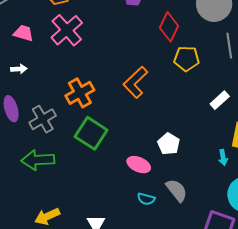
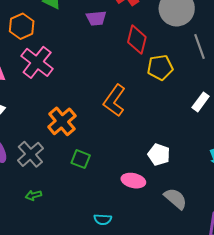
green square: (91, 133) -> (81, 159), size x0.6
green arrow: (38, 160) -> (33, 195), size x0.5
cyan semicircle: (146, 199) -> (103, 219), moved

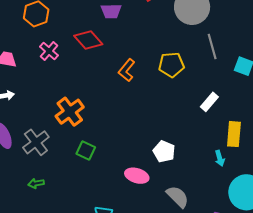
red diamond: (137, 40) -> (88, 40), moved, turned -60
pink cross: (37, 62) -> (49, 51), size x0.6
orange L-shape: (114, 100) -> (127, 70), moved, size x0.7

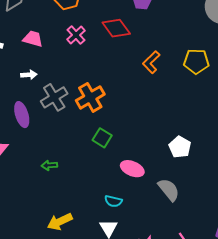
gray cross: (36, 142) -> (54, 97), moved
pink ellipse: (137, 176) -> (132, 169), moved
gray semicircle: (178, 197) -> (169, 190), moved

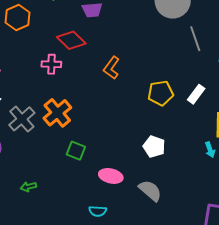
pink cross: (76, 35) -> (51, 64), moved, turned -36
yellow pentagon: (196, 61) -> (161, 93), moved

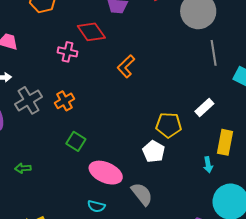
yellow pentagon: (161, 93) -> (169, 125), moved
orange cross: (57, 113) -> (65, 101), size x0.7
pink ellipse: (111, 176) -> (106, 173), size x1.4
cyan semicircle: (98, 211) -> (96, 206), moved

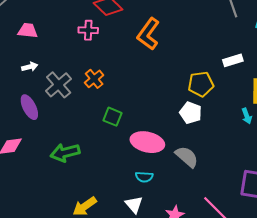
orange L-shape: (126, 66) -> (148, 34), size x1.4
white rectangle: (204, 107) -> (233, 60), turned 36
green arrow: (23, 168) -> (65, 153), size x1.8

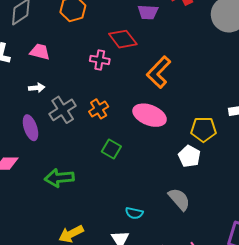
pink ellipse: (147, 142) -> (150, 115), moved

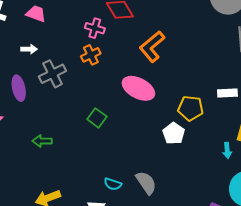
orange cross: (99, 109) -> (91, 55), moved
green arrow: (59, 178) -> (42, 141), size x0.7
gray semicircle: (179, 199) -> (146, 183), moved

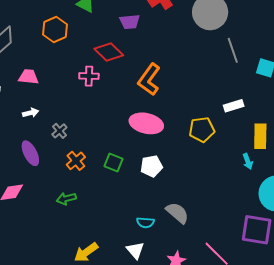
orange cross: (91, 55) -> (76, 161), moved
gray cross: (52, 74) -> (59, 131), size x0.6
white pentagon: (174, 133) -> (151, 166), moved, turned -30

